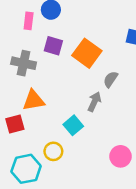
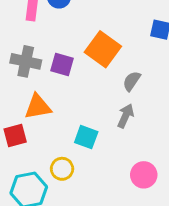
purple square: (53, 46) -> (62, 64), moved
gray arrow: (94, 102) -> (126, 116), moved
cyan square: (73, 125) -> (86, 137), turned -30

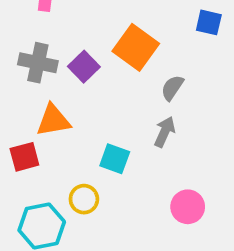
purple square: (62, 64) -> (84, 67), turned 30

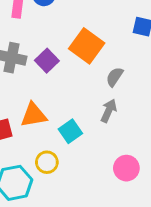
orange triangle: (53, 120) -> (34, 115), moved
cyan square: (115, 159) -> (70, 131), turned 35

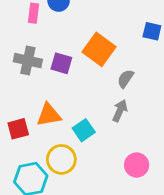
purple square: (47, 61) -> (61, 63), turned -30
yellow circle: (47, 162) -> (61, 159), size x1.4

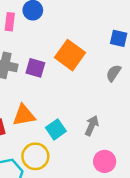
gray semicircle: (125, 79) -> (114, 73), moved
gray arrow: (120, 111) -> (92, 126), moved

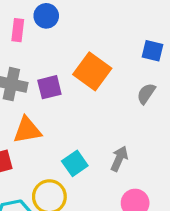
purple square: (35, 68) -> (49, 87), turned -30
orange triangle: (24, 115) -> (27, 130), moved

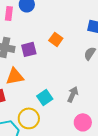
orange square: (92, 71) -> (56, 39), size x0.6

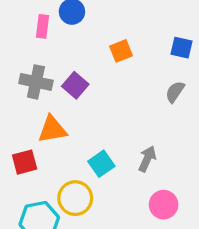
orange square: (56, 39) -> (121, 51), moved, turned 32
purple square: (29, 49) -> (75, 85), turned -35

